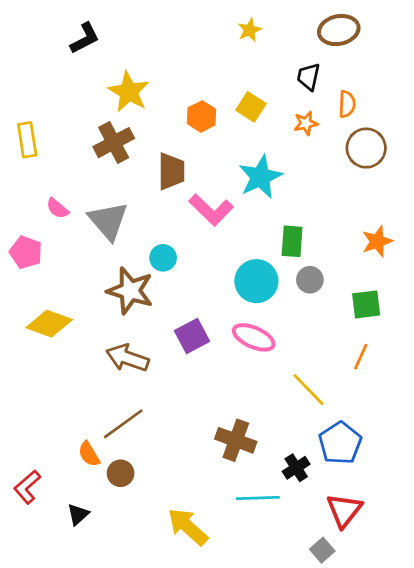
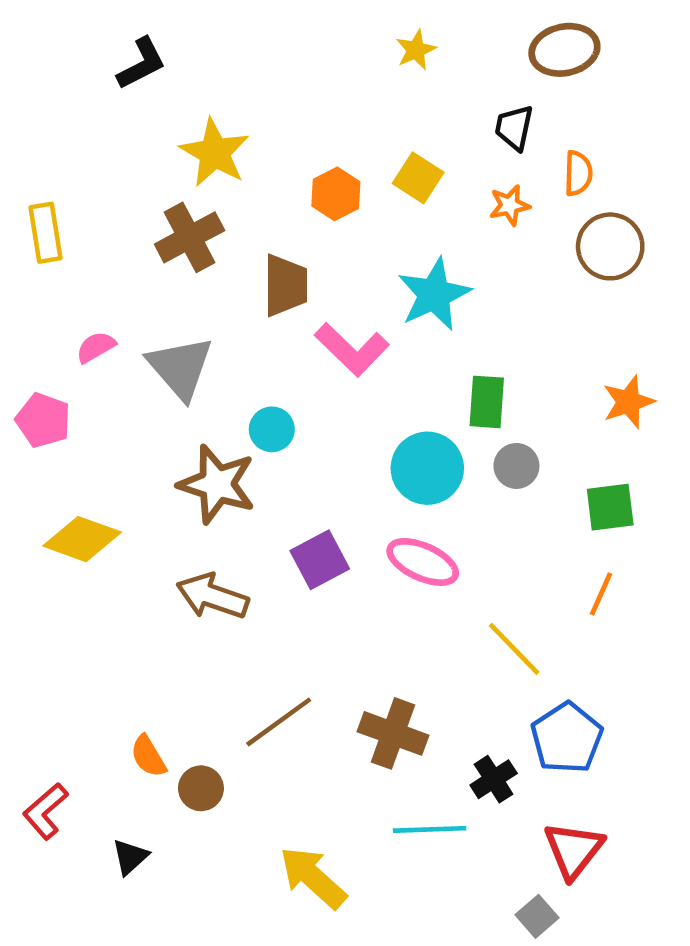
pink semicircle: (57, 208) -> (96, 347), turned 110
brown line: (123, 424) -> (279, 722), moved

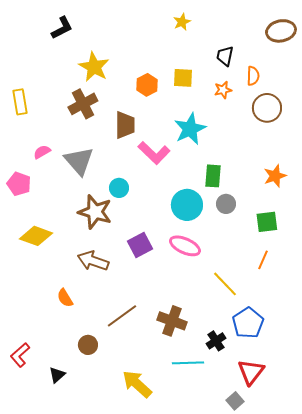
brown ellipse: (564, 50) -> (281, 31), moved
yellow square: (418, 178) -> (183, 78), turned -30
orange semicircle: (148, 756) -> (65, 298), moved

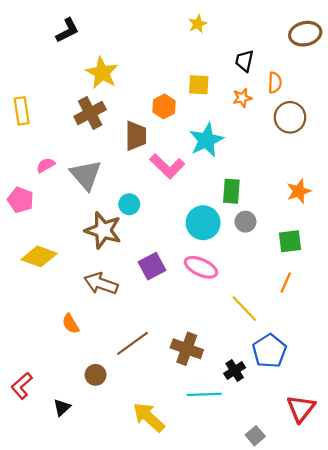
orange hexagon: (147, 85) -> (164, 106), moved
red triangle: (251, 372) -> (301, 409), moved

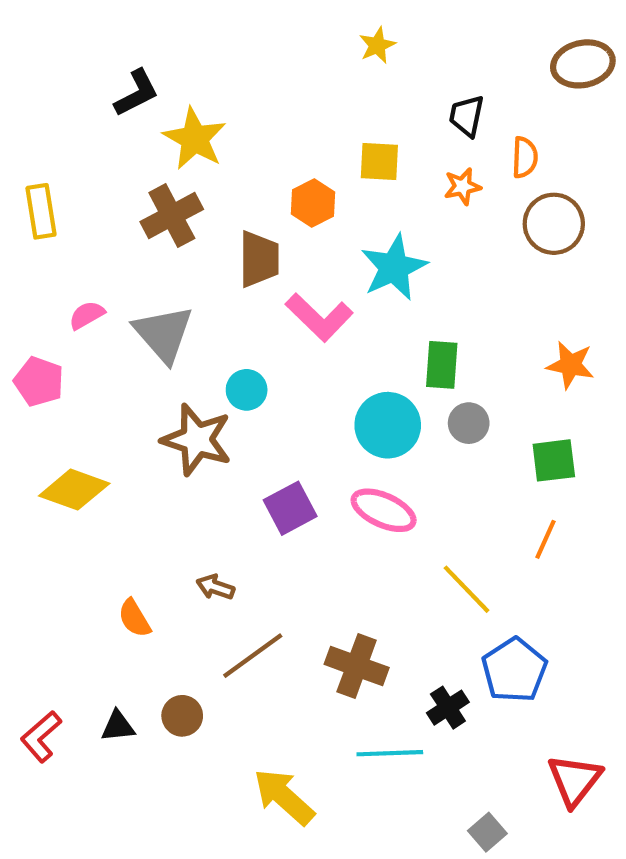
black L-shape: (67, 30) -> (137, 93), moved
orange star: (299, 191) -> (570, 365), turned 30
brown arrow: (101, 284) -> (215, 587), moved, size x0.6
black triangle: (62, 407) -> (118, 726), moved, turned 36

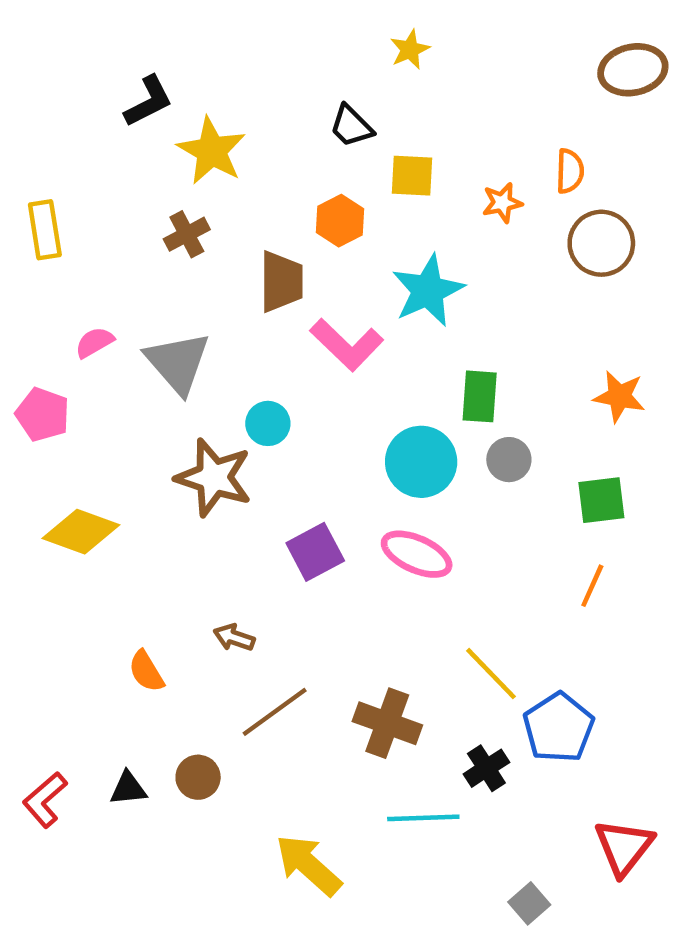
black trapezoid: (467, 116) -> (351, 126), moved, turned -57
brown cross: (172, 215) -> (187, 234), size x0.7
yellow line: (467, 589) -> (491, 674), moved

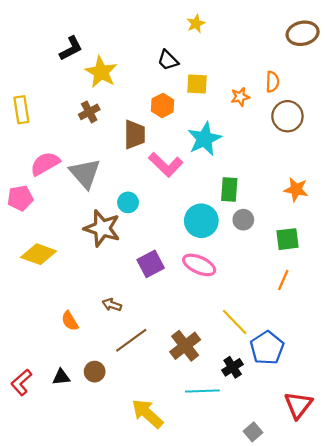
pink semicircle: (94, 342) -> (45, 164), size x1.6
pink pentagon: (43, 414) -> (20, 198), turned -30
brown cross: (387, 723) -> (185, 346), turned 32

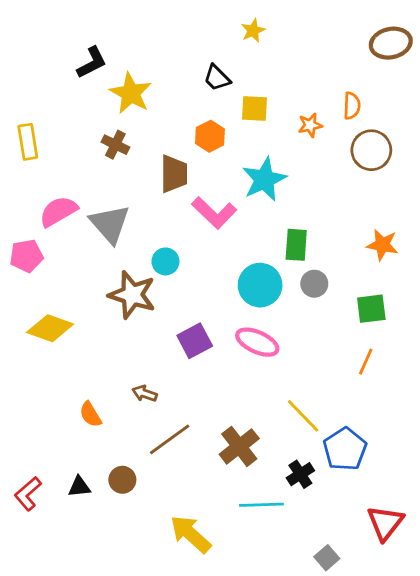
brown cross: (89, 112) -> (115, 145), turned -36

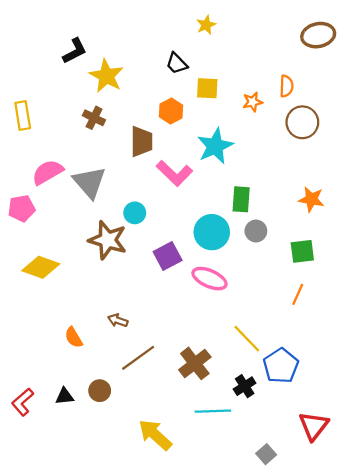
purple square: (195, 341) -> (168, 256), moved

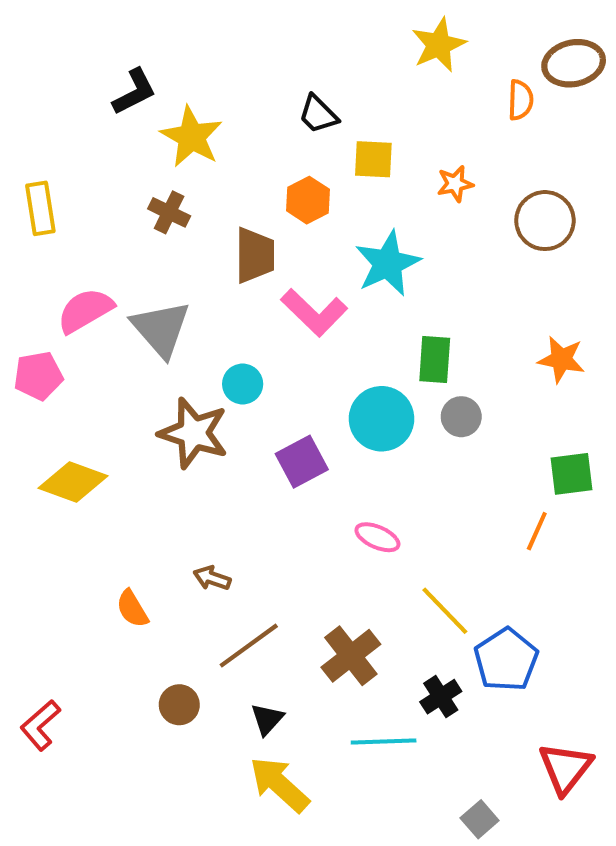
yellow star: (206, 25) -> (439, 45), moved, size x1.5
orange semicircle: (286, 86) -> (520, 100), moved
green square: (302, 251) -> (572, 474), moved
pink ellipse: (209, 279) -> (377, 537), moved, size x0.7
black triangle: (65, 396) -> (267, 719), moved, turned -42

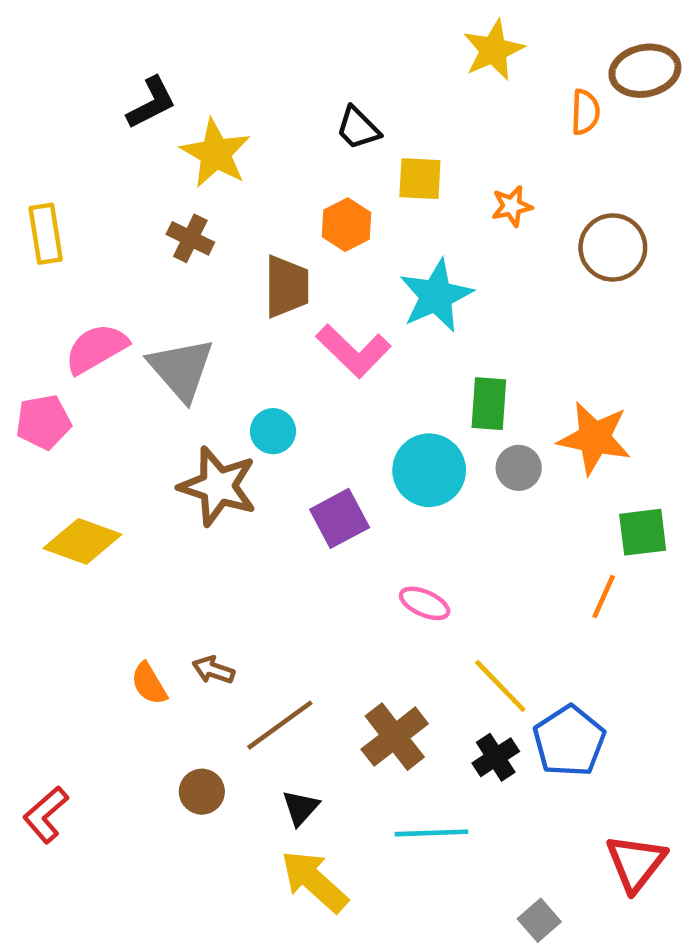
orange star: (561, 359) -> (594, 438), moved, size x1.4
brown arrow: (212, 578) -> (213, 670), moved
black cross: (441, 697) -> (496, 757), moved

